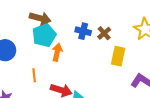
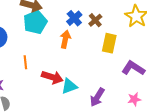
blue cross: (83, 31) -> (74, 18), turned 35
orange arrow: (57, 52) -> (65, 39), moved

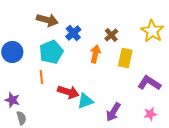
blue cross: (74, 18) -> (73, 33), moved
cyan pentagon: (35, 22) -> (51, 52), moved
orange arrow: (65, 39) -> (95, 54), moved

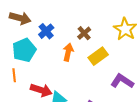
yellow rectangle: (125, 58) -> (98, 56), turned 42

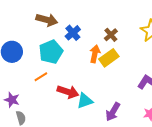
yellow rectangle: (98, 56) -> (109, 58), moved
orange line: (14, 75) -> (41, 77), turned 64

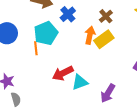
orange line: (41, 77) -> (36, 48), moved, turned -64
red arrow: (68, 92) -> (63, 73), turned 135

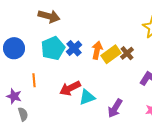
blue cross: (68, 14) -> (74, 48), moved
brown cross: (106, 16) -> (127, 53), moved
orange line: (36, 48) -> (34, 80), moved

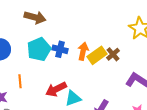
blue cross: (74, 48) -> (60, 49), turned -35

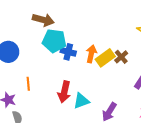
cyan pentagon: (39, 49) -> (54, 41), moved, turned 30
red arrow: (56, 89) -> (64, 92), turned -50

